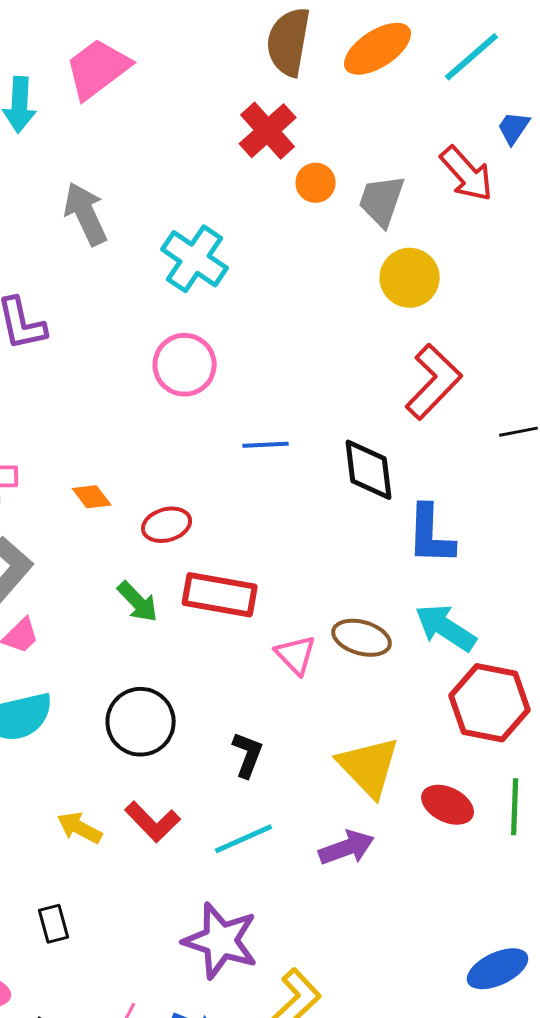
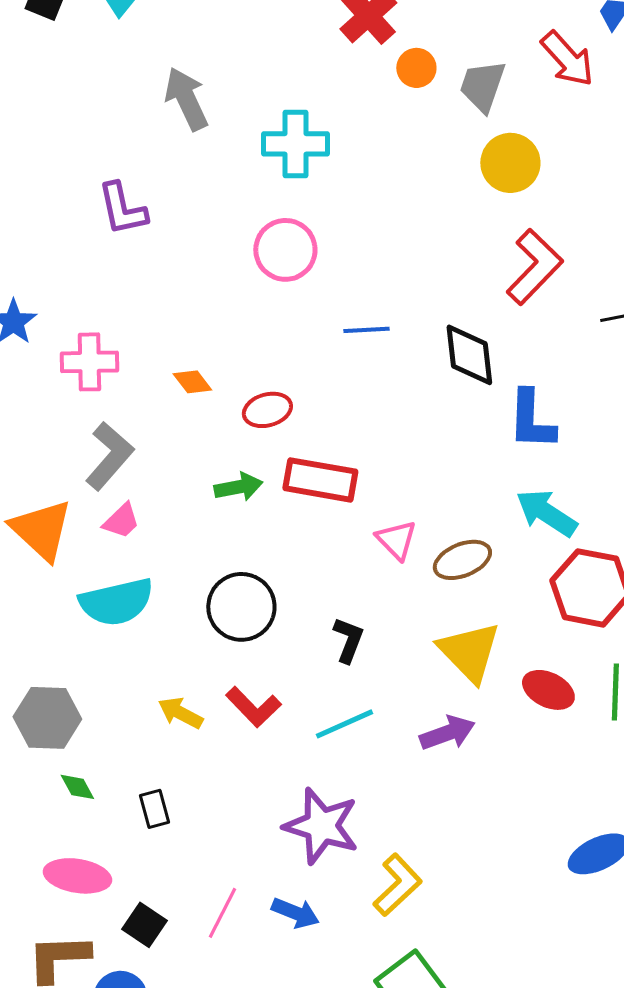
cyan cross: (195, 259) -> (295, 144), turned -34
green arrow: (138, 602) -> (238, 487), turned -57
brown ellipse: (362, 638) -> (462, 560), moved, turned -38

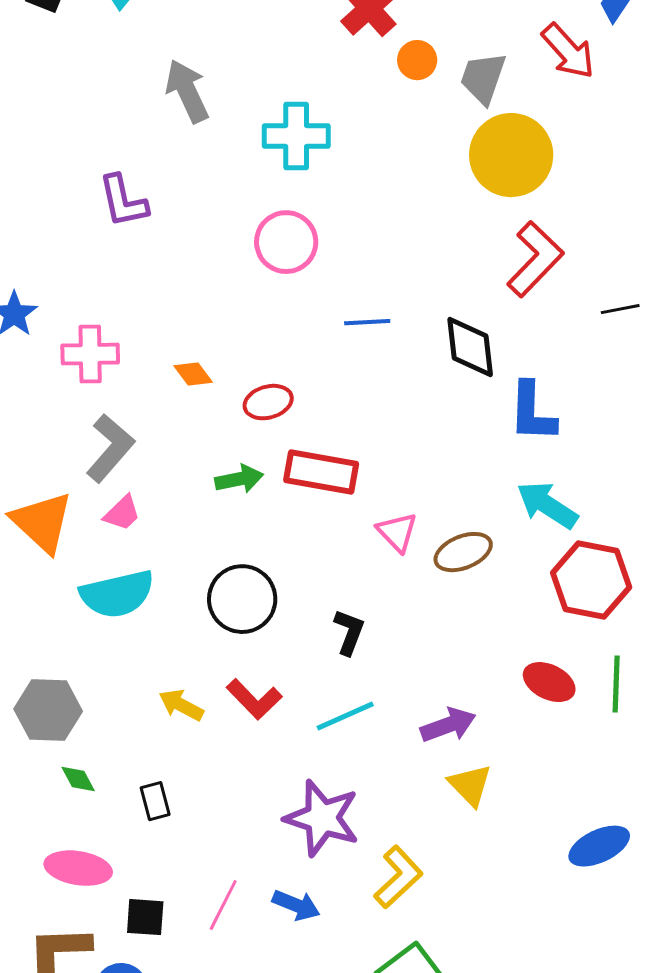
yellow circle: (510, 163) -> (511, 155), size x1.4
yellow triangle: (469, 652) -> (470, 785), moved, size x0.7
black square: (144, 925) -> (145, 917), turned -30

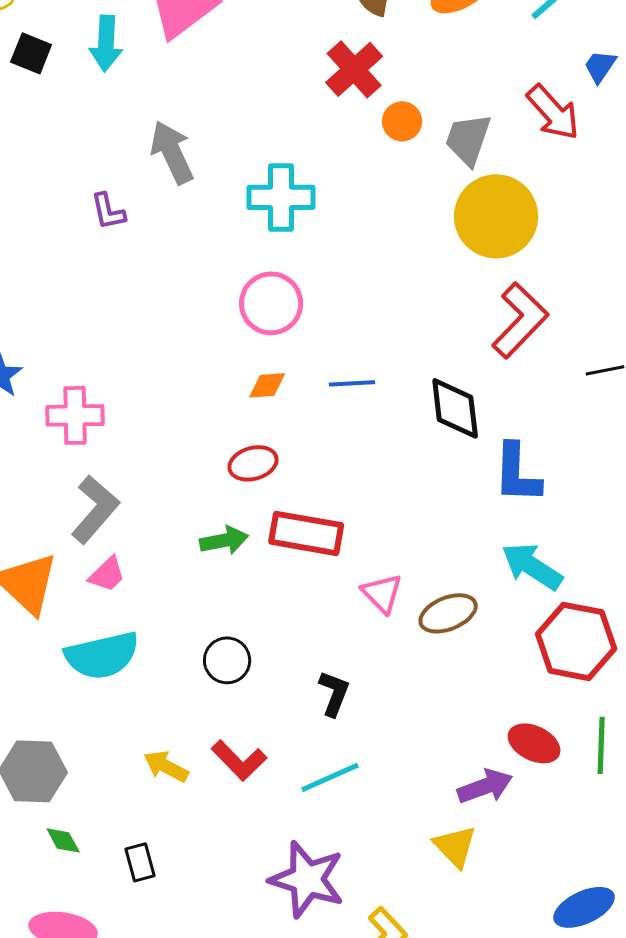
purple L-shape: (123, 201) -> (108, 211), moved, size x0.7
orange diamond: (193, 374) -> (267, 385), moved, turned -57
black circle: (242, 599) -> (227, 660), size x0.7
purple arrow: (448, 725) -> (485, 786), moved

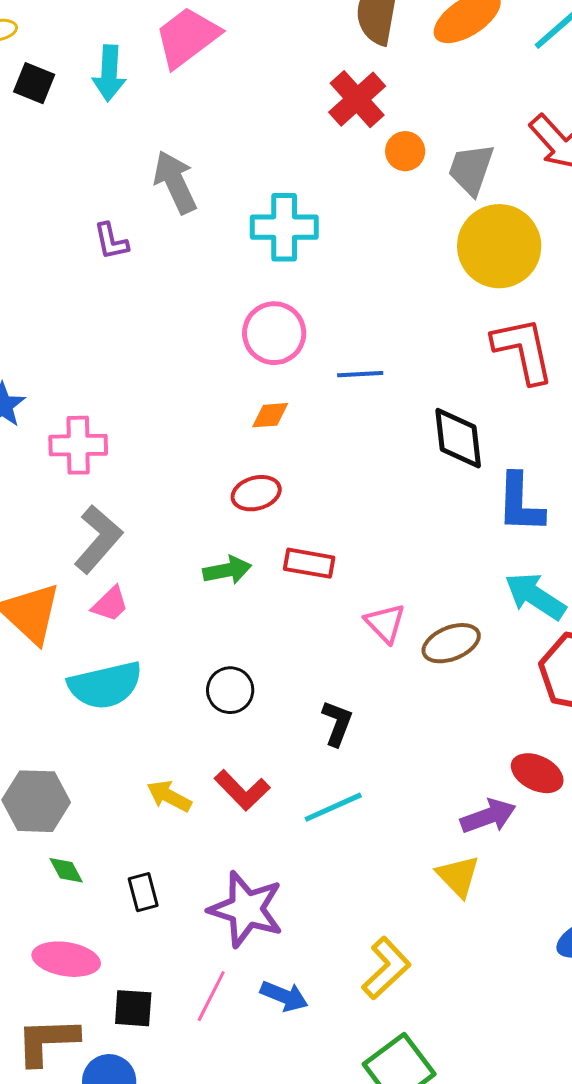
red L-shape: (520, 320) -> (523, 350), turned -56
blue line: (352, 383) -> (360, 374), moved
red rectangle: (306, 533) -> (309, 563), size x0.7
purple star: (307, 879) -> (246, 909), moved

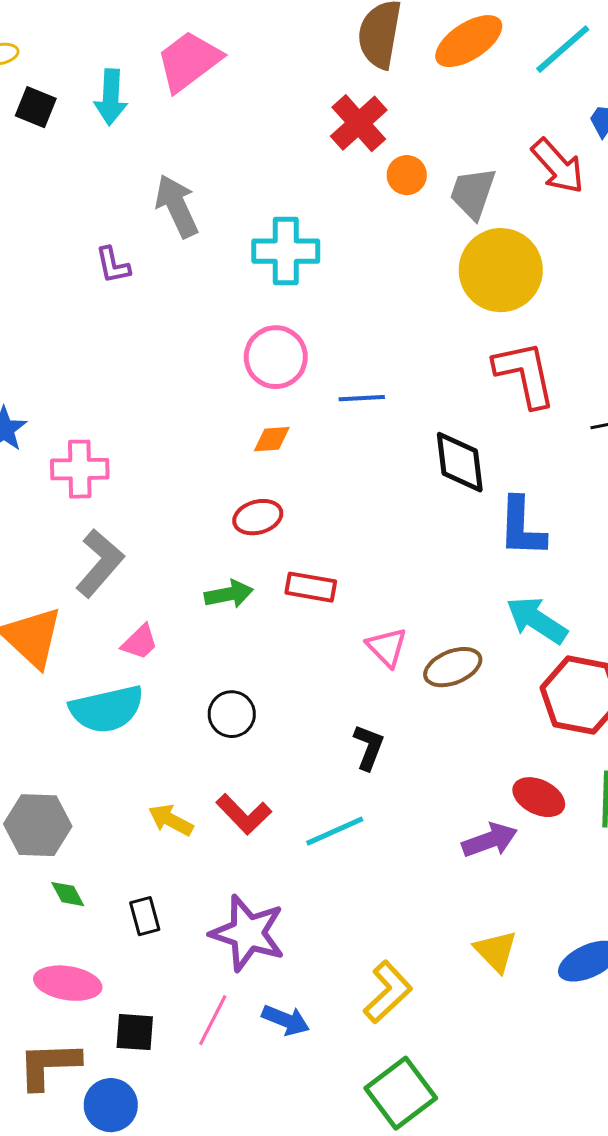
pink trapezoid: (110, 604) -> (140, 642), moved
black L-shape: (337, 723) -> (369, 747), moved
yellow triangle: (458, 876) -> (496, 951), moved

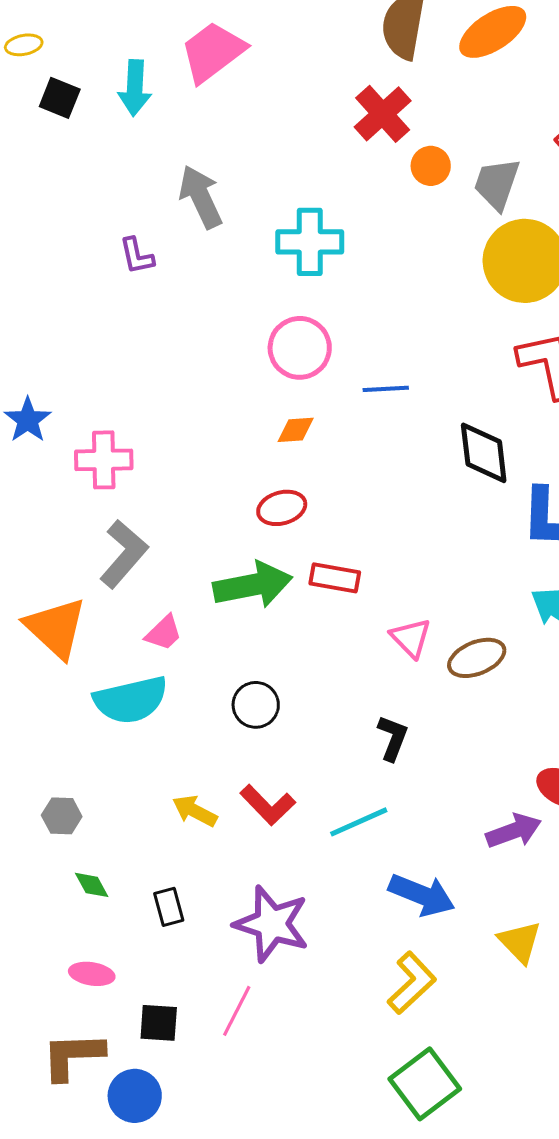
green arrow: (229, 594) -> (253, 585), size x1.6
gray hexagon: (38, 825) -> (62, 816), size x0.6
pink ellipse: (68, 983) -> (92, 974), size x0.7
blue arrow: (286, 1020) -> (422, 895), moved, size x1.4

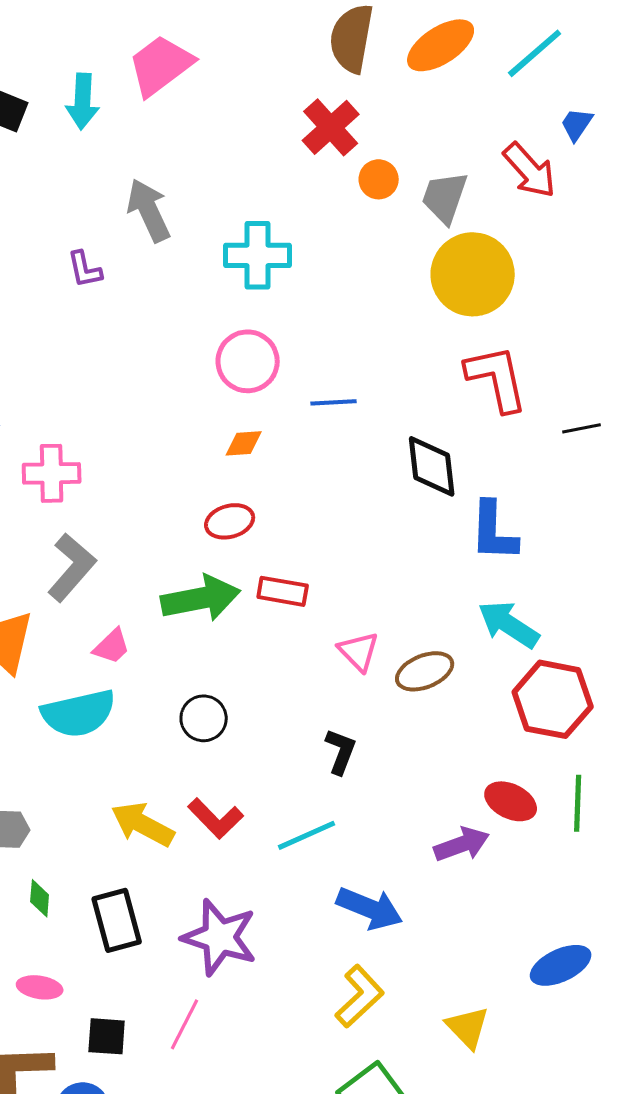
yellow arrow: (195, 811) -> (143, 824), size x1.4
green diamond: (92, 885) -> (40, 898), turned 33
black rectangle: (169, 907) -> (117, 920), size x1.6
yellow triangle: (520, 942) -> (468, 1027), moved

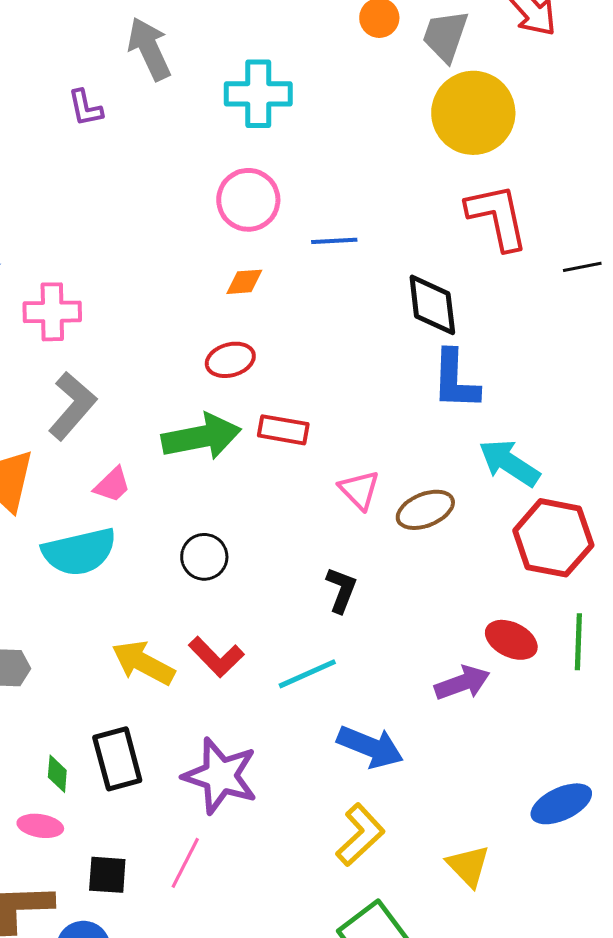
blue L-shape: (494, 531) -> (455, 380), moved
green diamond: (40, 898) -> (57, 774), moved

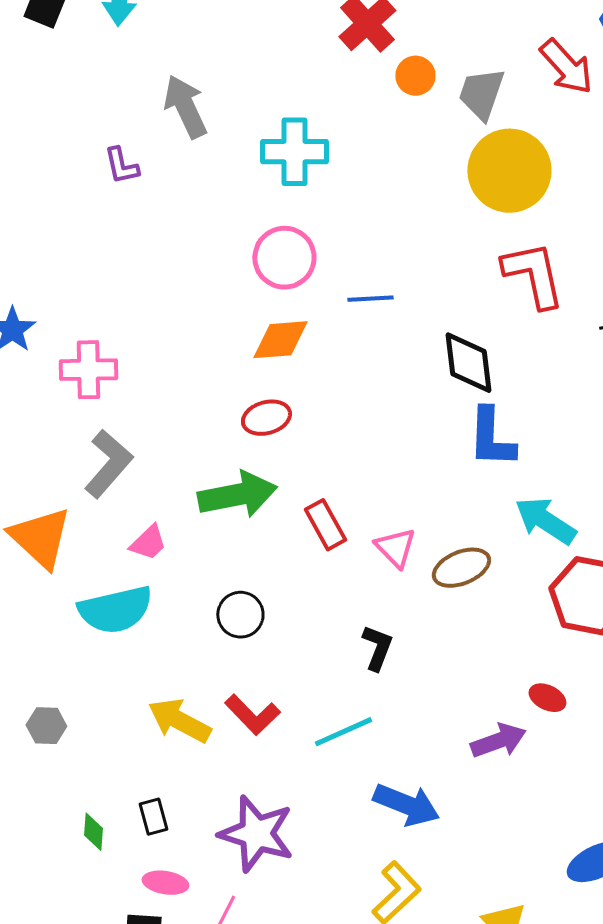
orange diamond: (244, 282) -> (280, 340), size x1.5
red rectangle: (283, 430) -> (325, 525), moved, turned 51
red ellipse: (511, 640) -> (547, 698), size x0.7
black rectangle: (117, 759) -> (153, 817), size x0.6
pink ellipse: (40, 826) -> (165, 883), moved

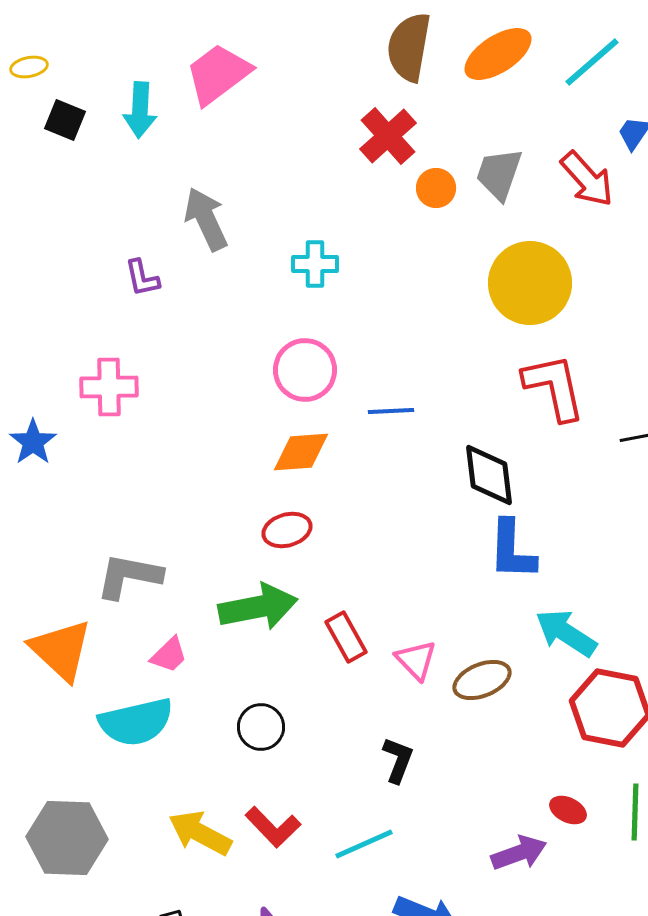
gray trapezoid: (481, 94) -> (499, 174), moved
cyan cross: (294, 152) -> (315, 264), size x0.7
pink cross: (88, 370) -> (109, 387), moved
gray L-shape: (108, 464) -> (129, 576), turned -120
gray hexagon: (46, 726) -> (67, 838), size x2.0

